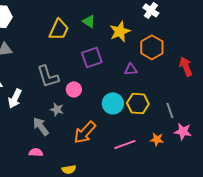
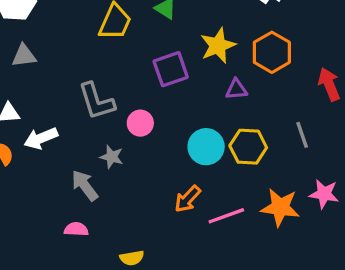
yellow star: (120, 31) -> (218, 46), moved
white arrow: (15, 98) -> (41, 138), turned 42
gray line: (170, 110) -> (302, 135), moved
orange arrow: (85, 132) -> (188, 199), moved, size x0.7
orange star: (157, 139) -> (280, 207), size x1.6

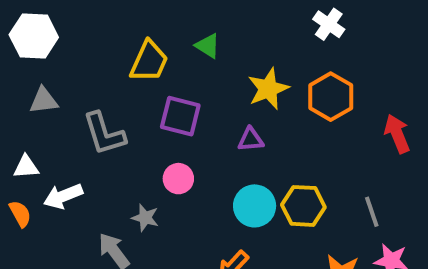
purple square: (171, 69) -> (180, 116), moved, turned 33
purple triangle: (236, 89) -> (251, 140), moved
gray L-shape: (96, 101) -> (104, 134), moved
gray line: (302, 135) -> (372, 212), moved

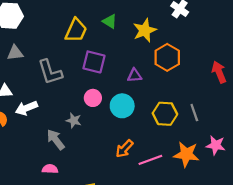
yellow star: (268, 89) -> (145, 30), moved
orange hexagon: (331, 97) -> (167, 57), moved
cyan circle: (255, 206) -> (122, 106), moved
gray line: (372, 212) -> (194, 113), moved

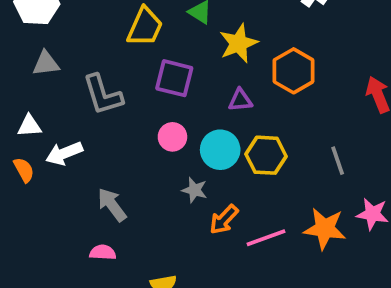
yellow star: (145, 30) -> (239, 43), moved
yellow hexagon: (165, 114) -> (266, 155), moved
gray star: (74, 120) -> (194, 190), moved

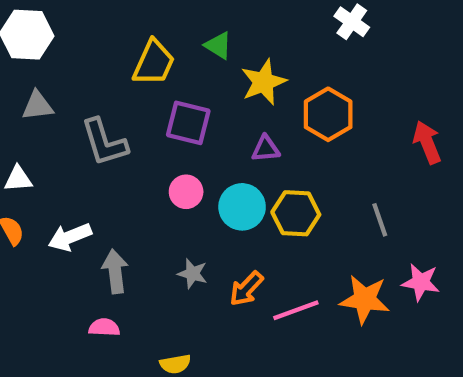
white arrow: (64, 153) -> (70, 237), moved
gray star: (194, 190) -> (193, 274), moved
gray arrow: (112, 205) -> (115, 271), turned 30

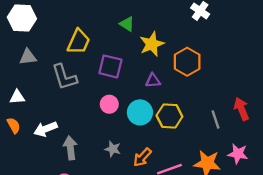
yellow trapezoid: (154, 63) -> (79, 42), moved
red arrow: (427, 142) -> (241, 109), moved

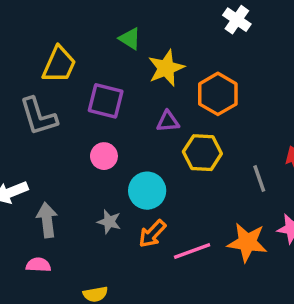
cyan circle: (140, 112) -> (147, 191), moved
yellow hexagon: (169, 116) -> (202, 153), moved

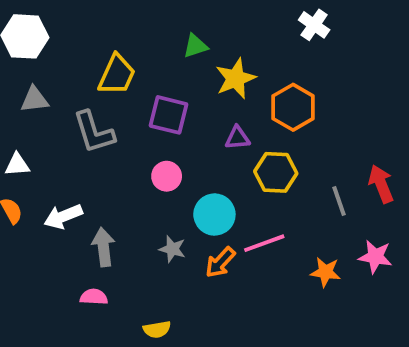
green triangle: (130, 39) -> (195, 46), turned -50
orange star: (247, 242) -> (326, 272), size x0.7
pink line: (192, 251) -> (264, 243), moved

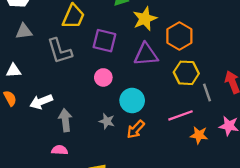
purple triangle: (237, 138) -> (146, 54), size x1.6
yellow hexagon: (276, 172) -> (186, 73), moved
pink line: (264, 243) -> (181, 115), moved

